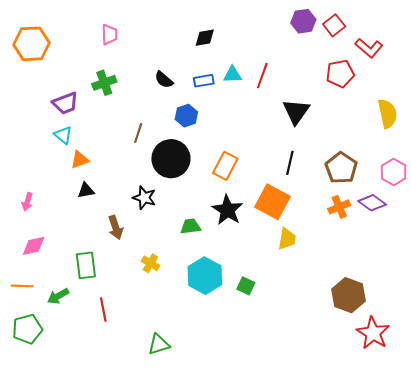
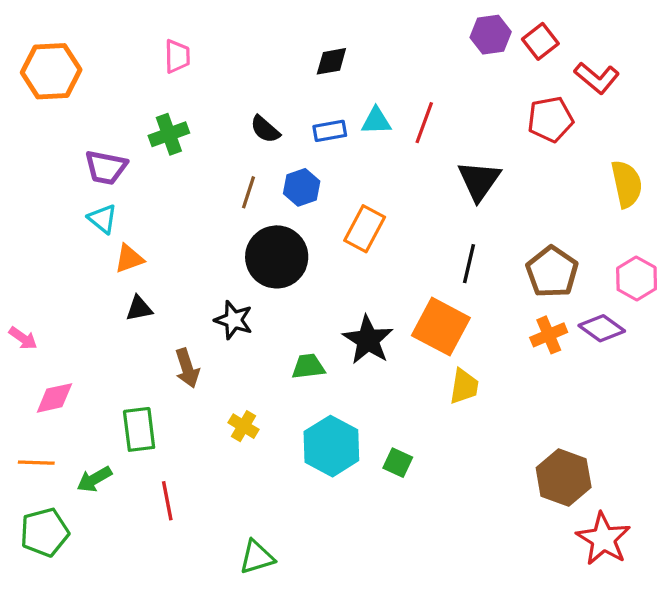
purple trapezoid: (65, 103) -> (106, 167), turned 32
brown line: (138, 133) -> (249, 192), moved
orange rectangle: (225, 166) -> (365, 229), moved
pink arrow: (27, 202) -> (23, 338), moved, turned -72

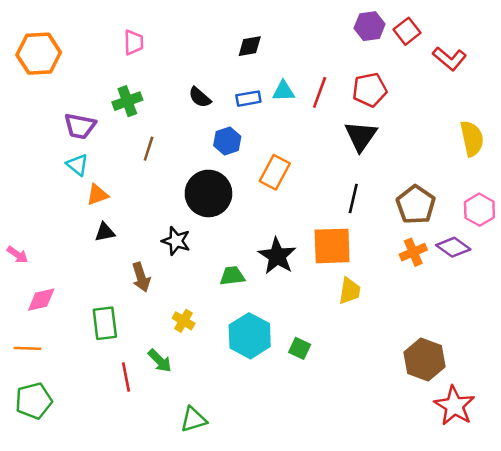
red pentagon: (550, 119) -> (370, 90), moved
brown line: (249, 192) -> (149, 149), moved
orange square: (441, 327) -> (332, 246), turned -30
green arrow: (94, 479) -> (160, 361), moved, turned -105

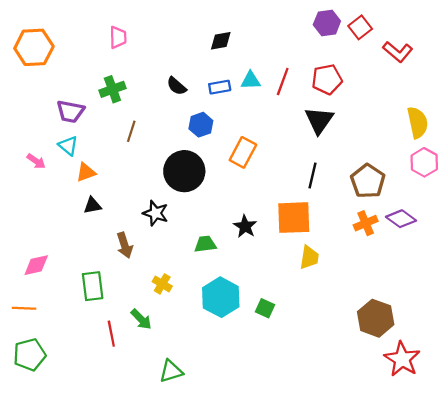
pink hexagon: (479, 210) -> (424, 162), moved
pink arrow: (17, 255) -> (36, 161), moved
black star: (277, 256) -> (245, 226), size x0.7

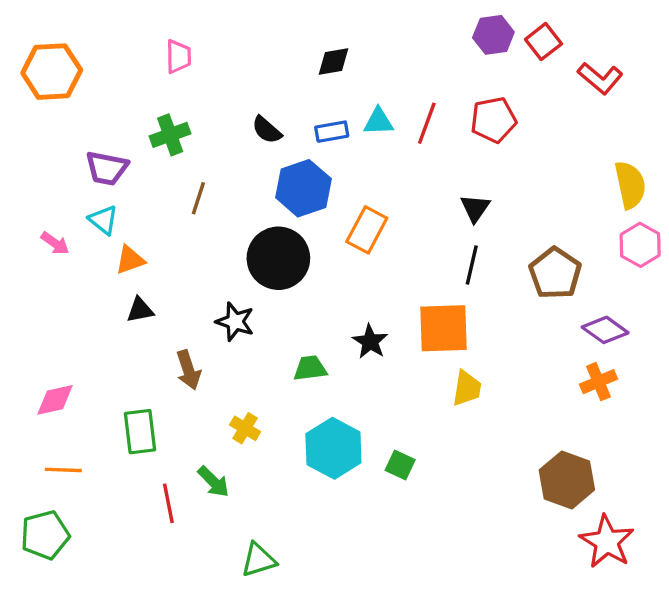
black triangle: (319, 120) -> (475, 208), moved, size x0.7
blue hexagon: (201, 125) -> (303, 188), size x1.5
orange cross: (366, 223) -> (598, 382), moved
orange line: (24, 308) -> (63, 470), moved

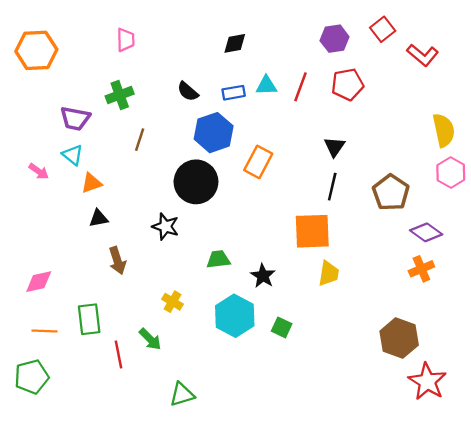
purple hexagon: (493, 35) -> (335, 39), moved
black star: (370, 342) -> (263, 276), moved
brown arrow: (188, 370) -> (117, 261), moved
green rectangle: (140, 432) -> (89, 319), moved

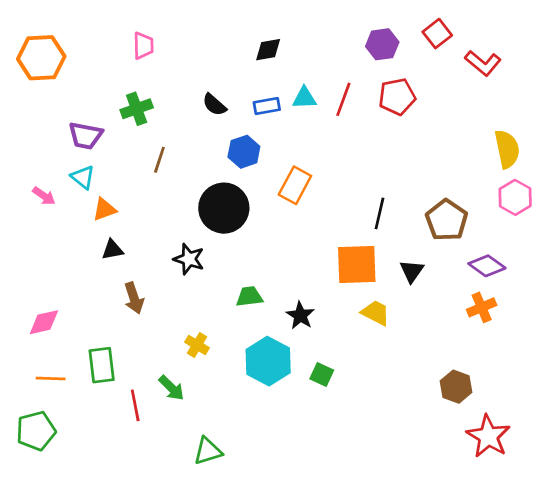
blue hexagon: (214, 133) -> (244, 152), size x0.7
black triangle: (335, 147) -> (412, 271), moved
yellow trapezoid: (329, 273) -> (376, 313), turned -72
brown hexagon: (399, 338) -> (456, 387), size x0.7

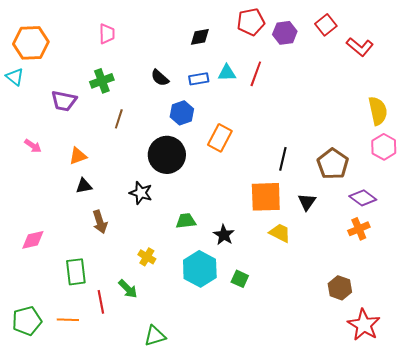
red pentagon: (397, 97) -> (251, 22), moved
cyan triangle: (83, 177) -> (15, 77), moved
orange line: (51, 379) -> (68, 320), moved

